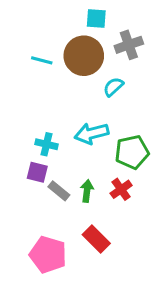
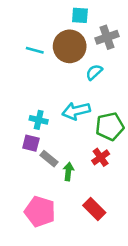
green arrow: (87, 191) -> (68, 172), moved
red rectangle: (96, 239) -> (94, 209), moved

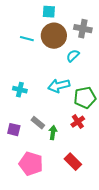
cyan square: (80, 15) -> (49, 12), moved
gray cross: (107, 37) -> (83, 29), turned 30
cyan cross: (39, 120) -> (20, 90), moved
purple square: (31, 143) -> (14, 130), moved

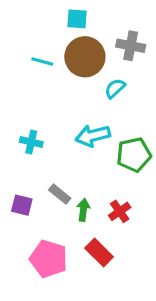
red cross: (78, 122) -> (120, 211), moved
red rectangle: (73, 162) -> (99, 252), moved

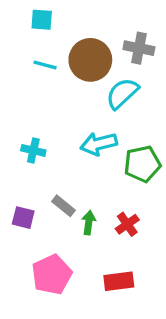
cyan square: (77, 19) -> (42, 20), moved
cyan semicircle: (115, 88) -> (122, 93), size x1.5
red rectangle: (99, 252) -> (119, 281), moved, turned -52
pink pentagon: (49, 259) -> (52, 275), turned 30

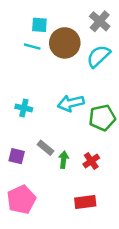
cyan square: (42, 20) -> (39, 25), moved
gray cross: (139, 48) -> (100, 21), moved, turned 30
cyan semicircle: (122, 93) -> (98, 56), moved
pink pentagon: (52, 275) -> (21, 200), moved

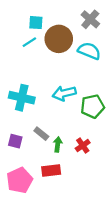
cyan line: (32, 47) -> (29, 42), turned -48
cyan semicircle: (98, 56) -> (89, 51), turned 65
cyan cross: (24, 108) -> (22, 98), size x1.6
red rectangle: (85, 202) -> (51, 171), moved

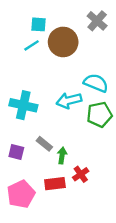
cyan semicircle: (89, 51) -> (96, 83), moved
red cross: (83, 146) -> (81, 174), moved

